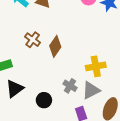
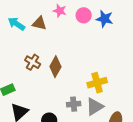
gray cross: (70, 86) -> (74, 104), turned -32

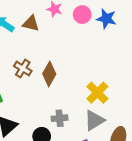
yellow cross: (97, 83) -> (97, 93), turned -30
gray cross: (74, 104) -> (60, 118), moved

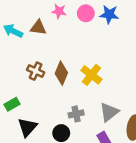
yellow cross: (97, 93) -> (91, 75), moved

